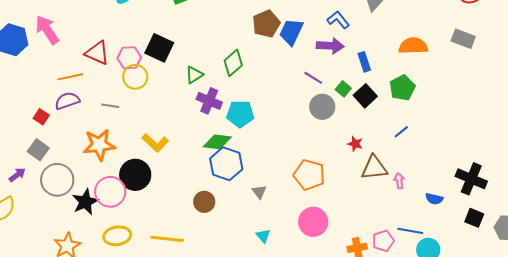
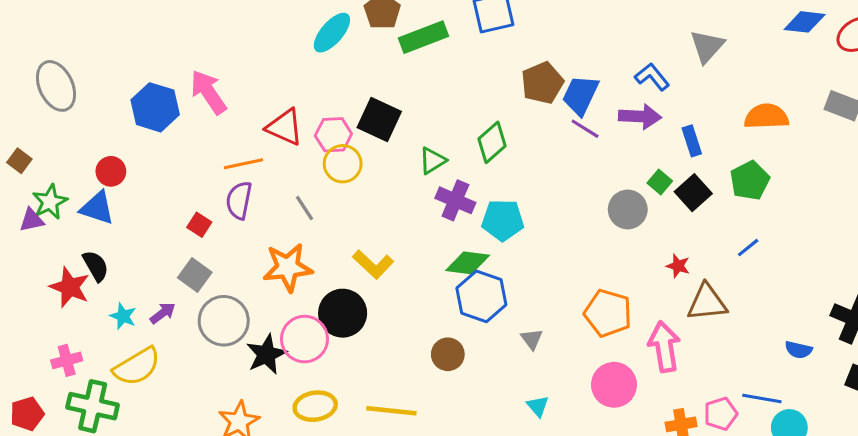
purple line: (313, 78) -> (585, 129), moved
purple semicircle: (67, 101) -> (239, 200), turned -60
gray line: (110, 106) -> (305, 208), turned 48
pink arrow: (399, 181) -> (664, 347), moved, size x2.0

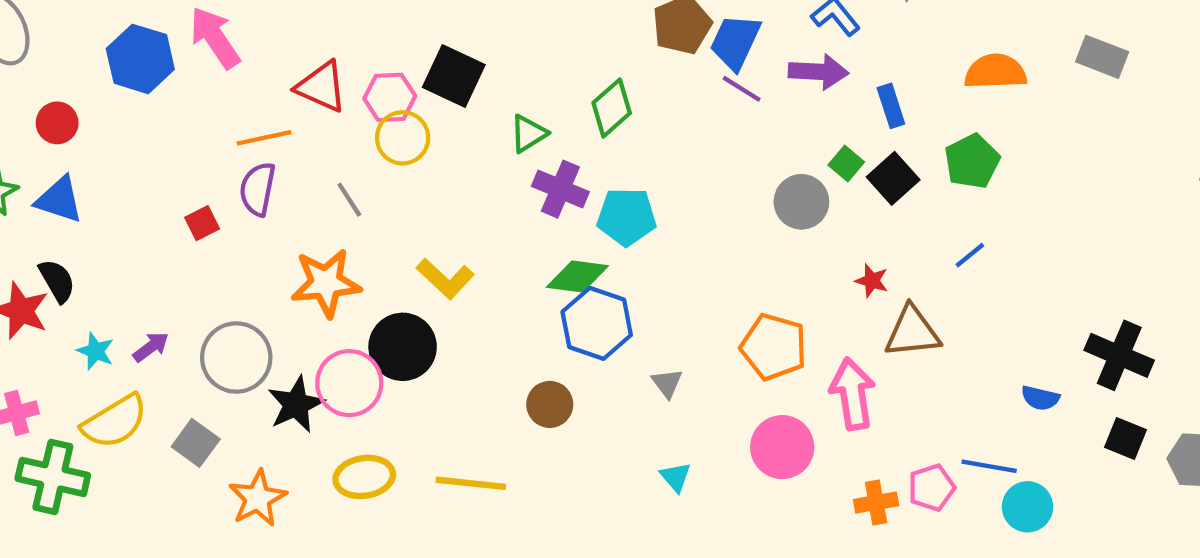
red circle: (111, 171) -> (57, 123), moved
red square: (199, 225) -> (202, 223), turned 30
gray square: (195, 275) -> (196, 443), moved

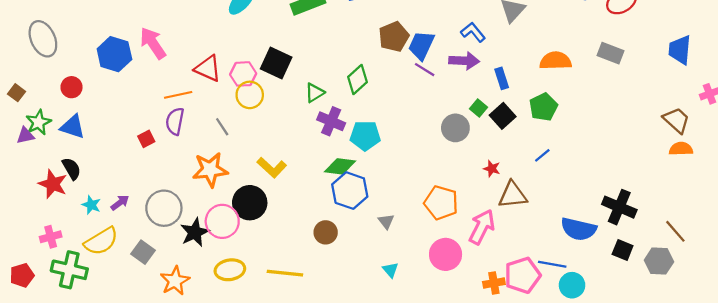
pink arrow: (853, 394) -> (482, 227), turned 36
blue semicircle: (1040, 398) -> (579, 229), size x1.8
pink pentagon: (932, 488) -> (523, 275), size x1.5

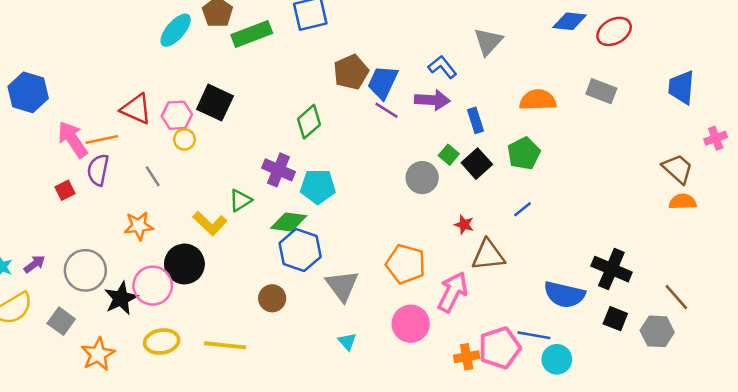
pink arrow: (153, 43) -> (73, 139), moved
green triangle: (315, 93) -> (240, 200), moved
yellow circle: (250, 95) -> (184, 139), size x0.7
orange star: (210, 170) -> (139, 226), size x0.7
gray triangle: (386, 221) -> (342, 286), size x1.8

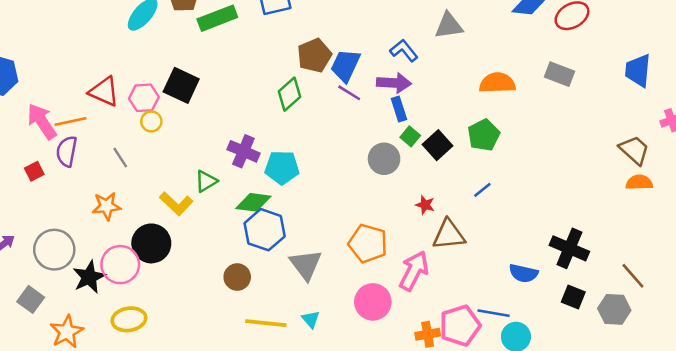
gray triangle: (488, 42) -> (449, 26), turned 40
blue rectangle: (475, 120) -> (399, 109), moved
green diamond: (309, 122) -> (289, 94), moved
blue semicircle: (564, 294) -> (523, 273), size x0.7
yellow line: (225, 345) -> (266, 323), moved

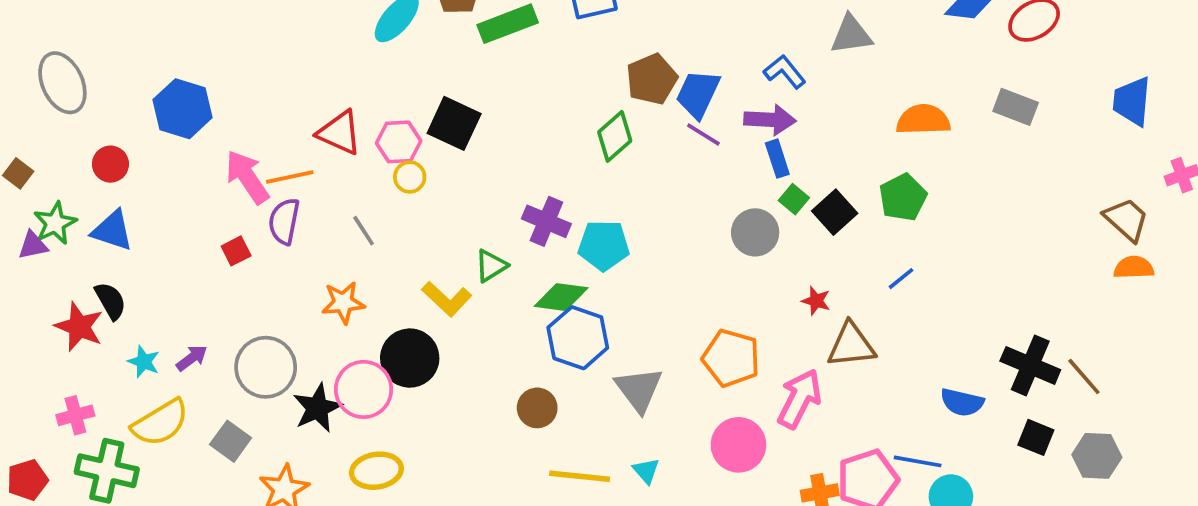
brown line: (633, 276) -> (1084, 376), moved

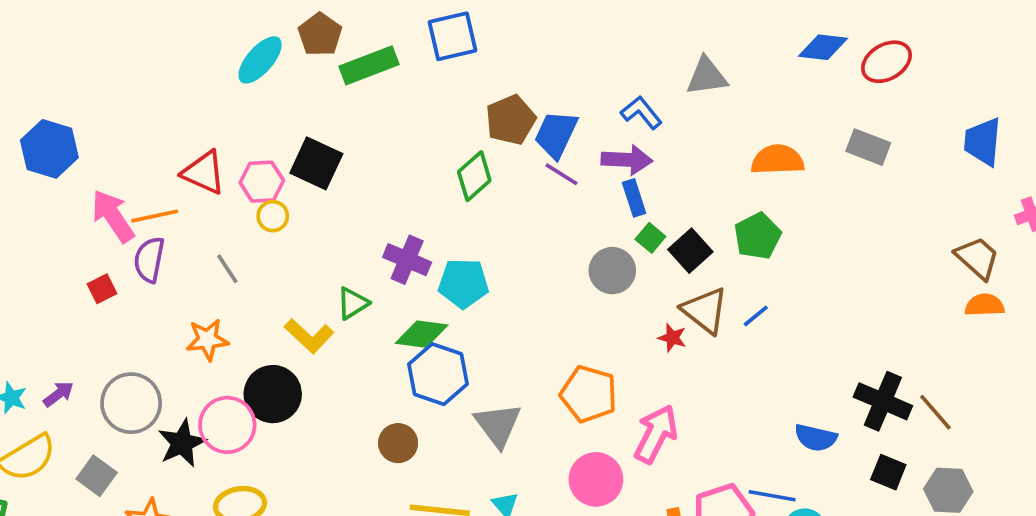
brown triangle: (851, 345) -> (705, 311), moved, turned 44

